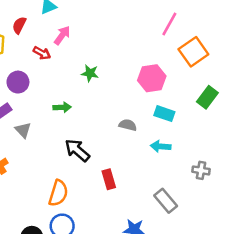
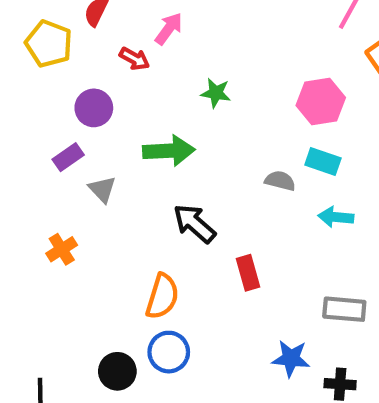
green arrow: (62, 107) -> (169, 151), size x1.6
cyan rectangle: (164, 114) -> (323, 161), moved
gray rectangle: (166, 201) -> (344, 309), turned -45

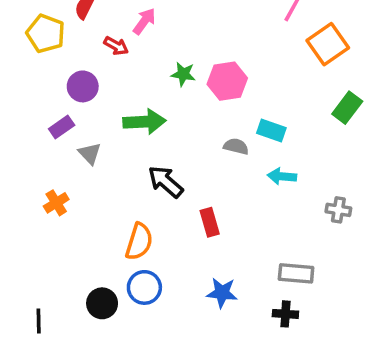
pink hexagon: (321, 102) -> (227, 81), moved
gray rectangle: (344, 309) -> (296, 273), moved
blue star: (291, 358) -> (222, 293), moved

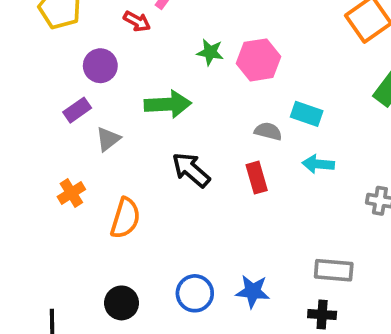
gray triangle: (90, 153) -> (108, 139), turned 35
red rectangle: (210, 222) -> (257, 178), moved
orange semicircle: (139, 242) -> (125, 218), moved
blue circle: (144, 287) -> (195, 293), moved

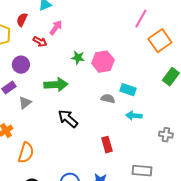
red rectangle: (257, 178) -> (107, 145), moved
orange semicircle: (125, 218) -> (26, 153), moved

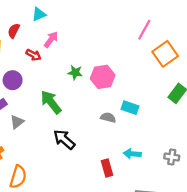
green arrow: (56, 85) -> (51, 102), turned -125
cyan arrow: (134, 116) -> (132, 154), moved

